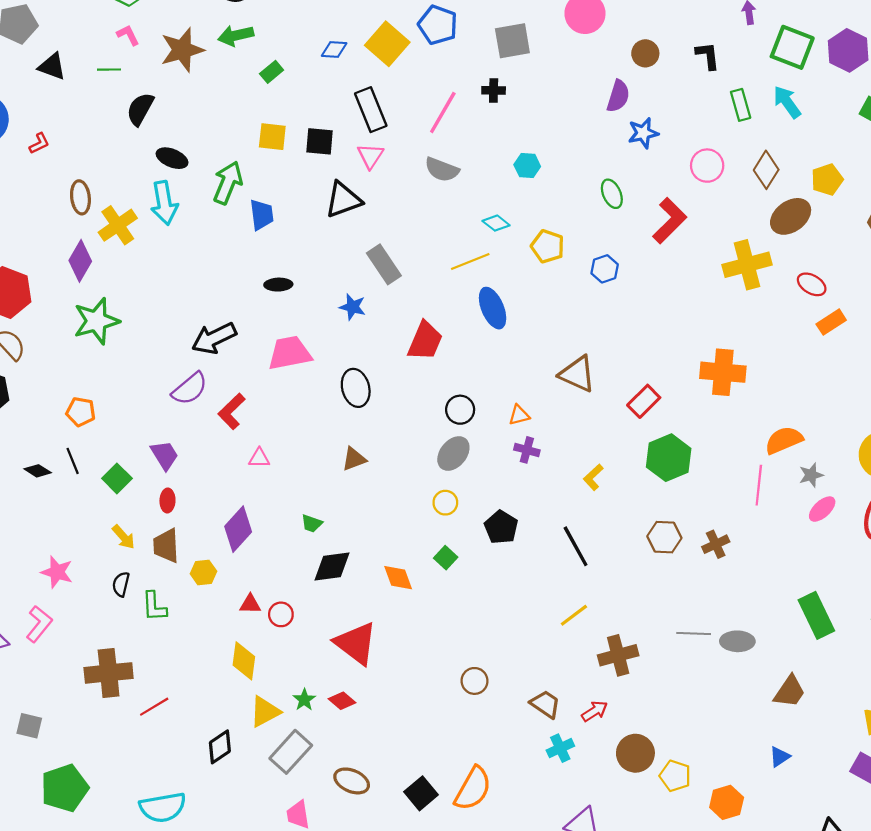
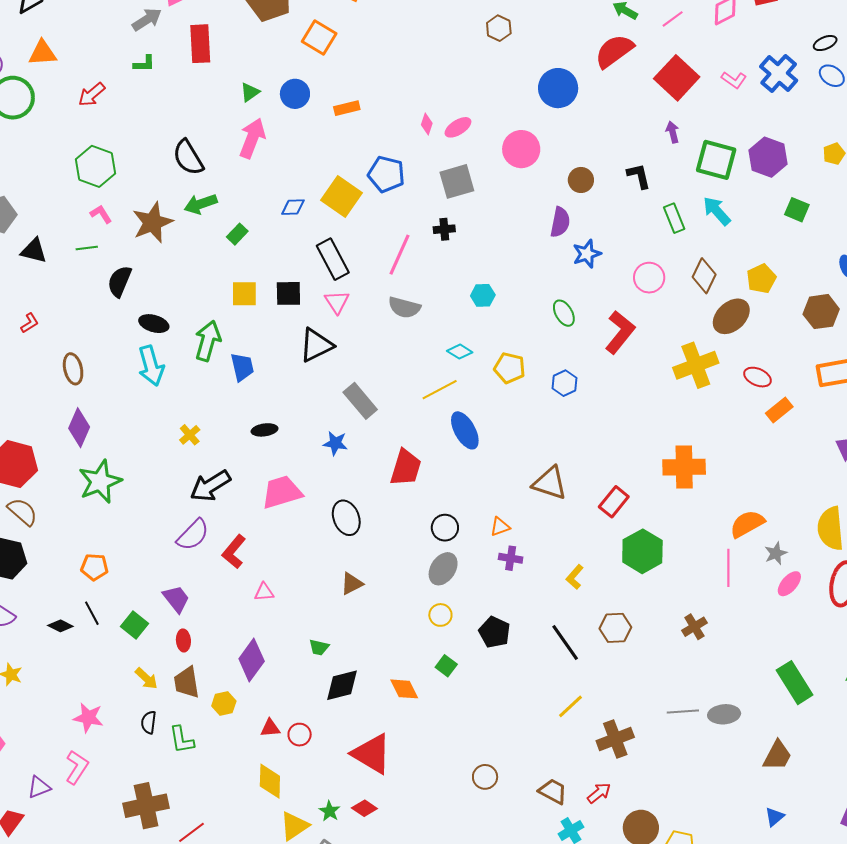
yellow cross: (118, 225) -> (190, 435), moved, size x0.6
brown hexagon: (664, 537) -> (615, 628), moved

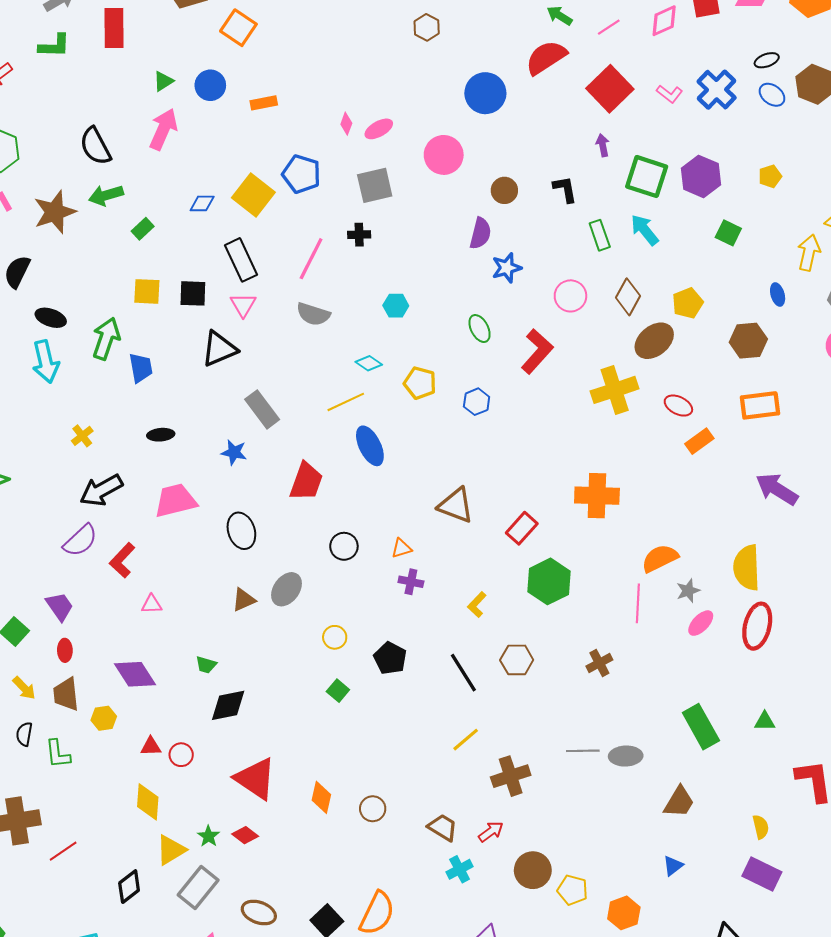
green L-shape: (144, 64) -> (54, 46), size x1.4
gray ellipse: (443, 569) -> (287, 589), moved
purple diamond: (252, 660) -> (135, 674), turned -72
orange diamond: (404, 689) -> (321, 797), moved, turned 36

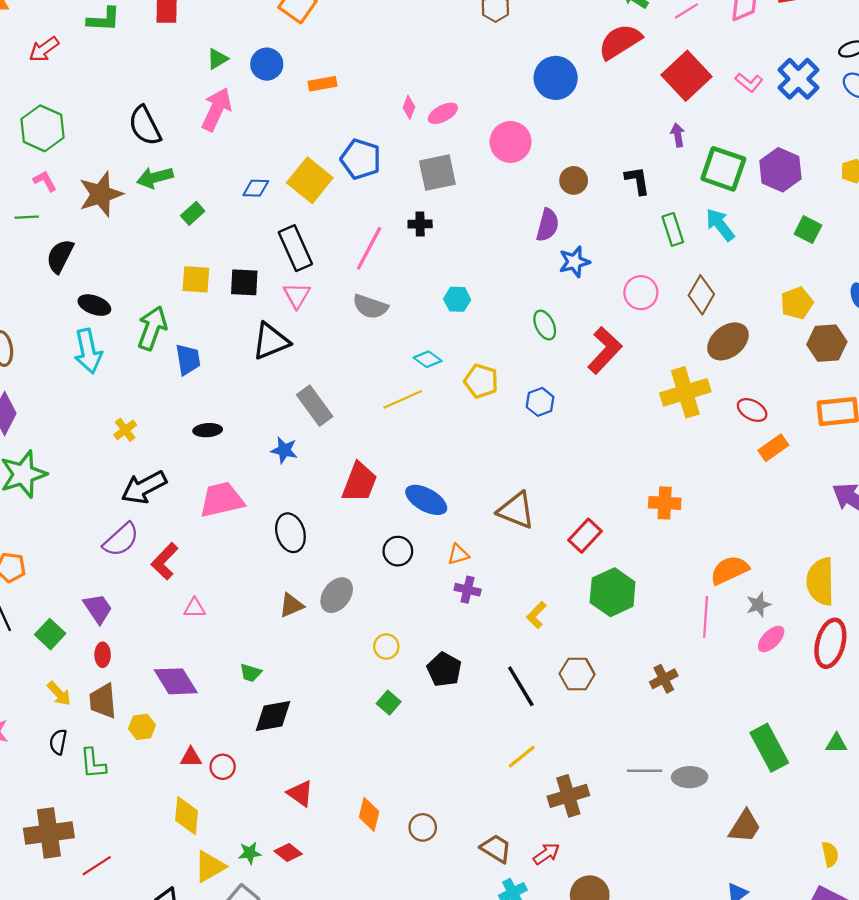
yellow pentagon: (688, 303) -> (797, 303), moved
blue ellipse: (370, 446) -> (426, 500), moved, turned -36
orange cross: (597, 496) -> (665, 503), size x0.7
red triangle: (255, 779) -> (300, 793), size x0.6
green star: (208, 836) -> (250, 853), turned 30

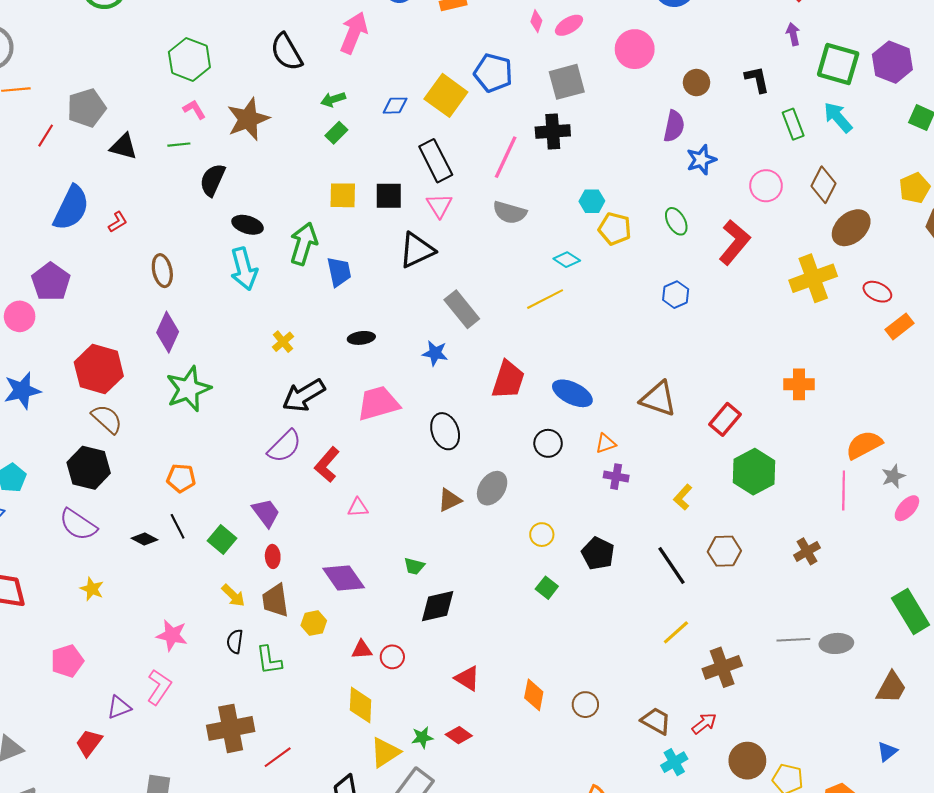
green arrow: (155, 178) -> (333, 99), moved, size x0.7
black cross: (420, 224) -> (553, 131), size x1.5
yellow pentagon: (481, 381) -> (615, 229), moved

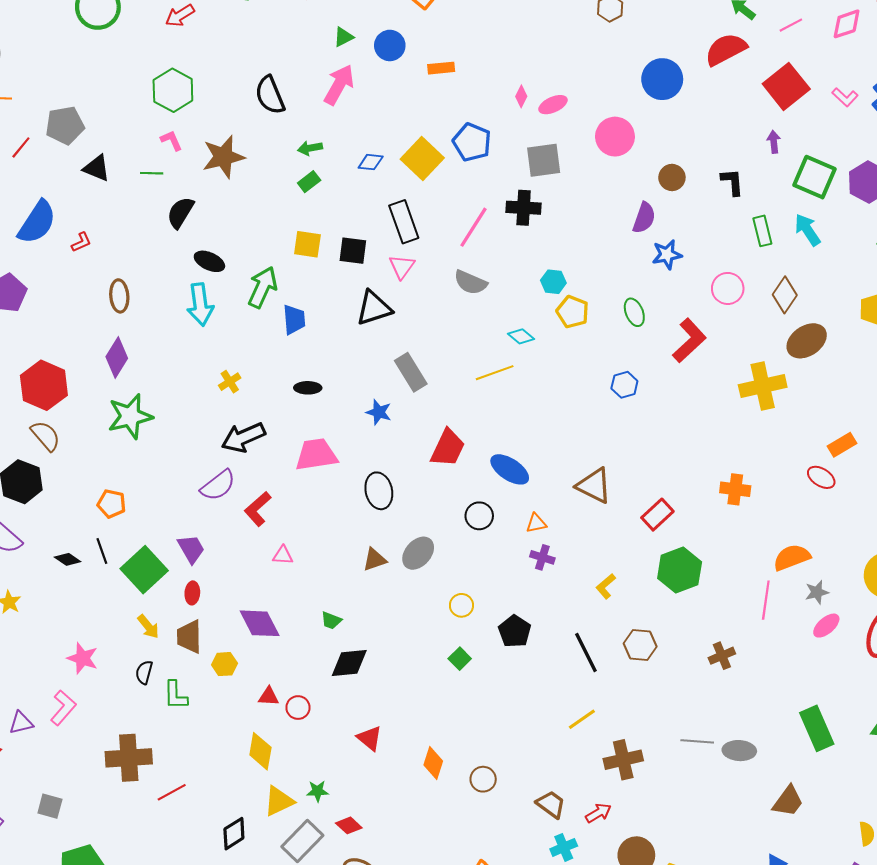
red ellipse: (877, 292) -> (821, 477), moved
green square: (222, 539) -> (144, 570), size x1.6
red diamond: (459, 735) -> (349, 825), moved

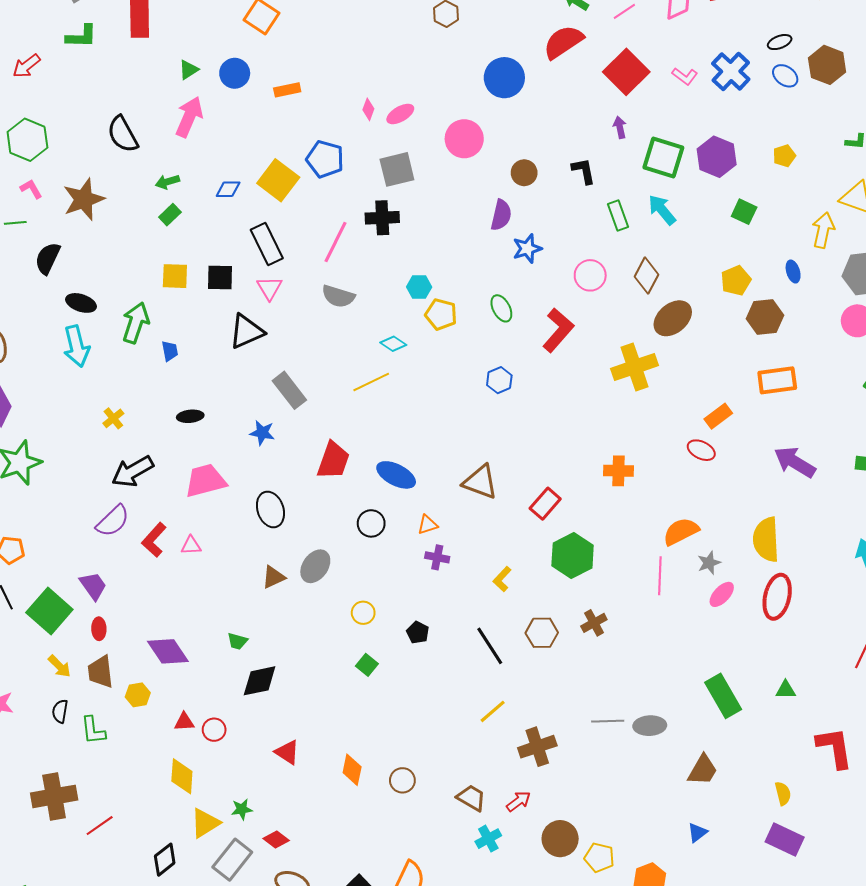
blue trapezoid: (294, 319) -> (170, 351), size x0.7
pink triangle: (283, 555) -> (191, 545), moved
black pentagon: (515, 631) -> (418, 632), size x0.7
brown cross: (722, 656) -> (594, 623), moved

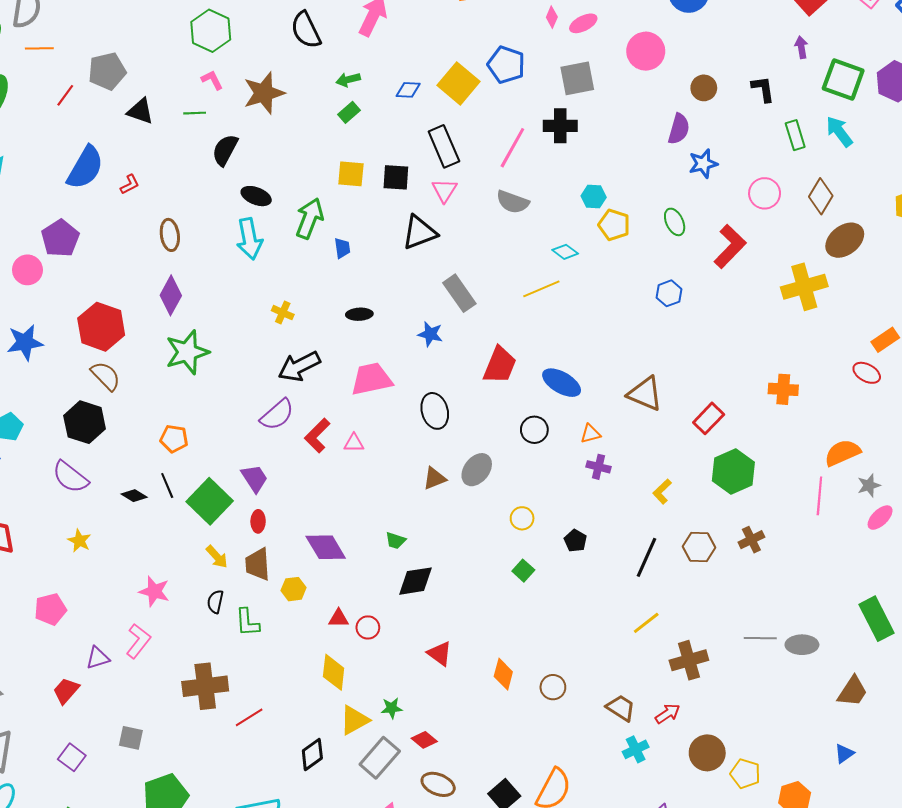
yellow cross: (113, 418) -> (283, 313), turned -30
black line: (490, 646) -> (646, 557), turned 54

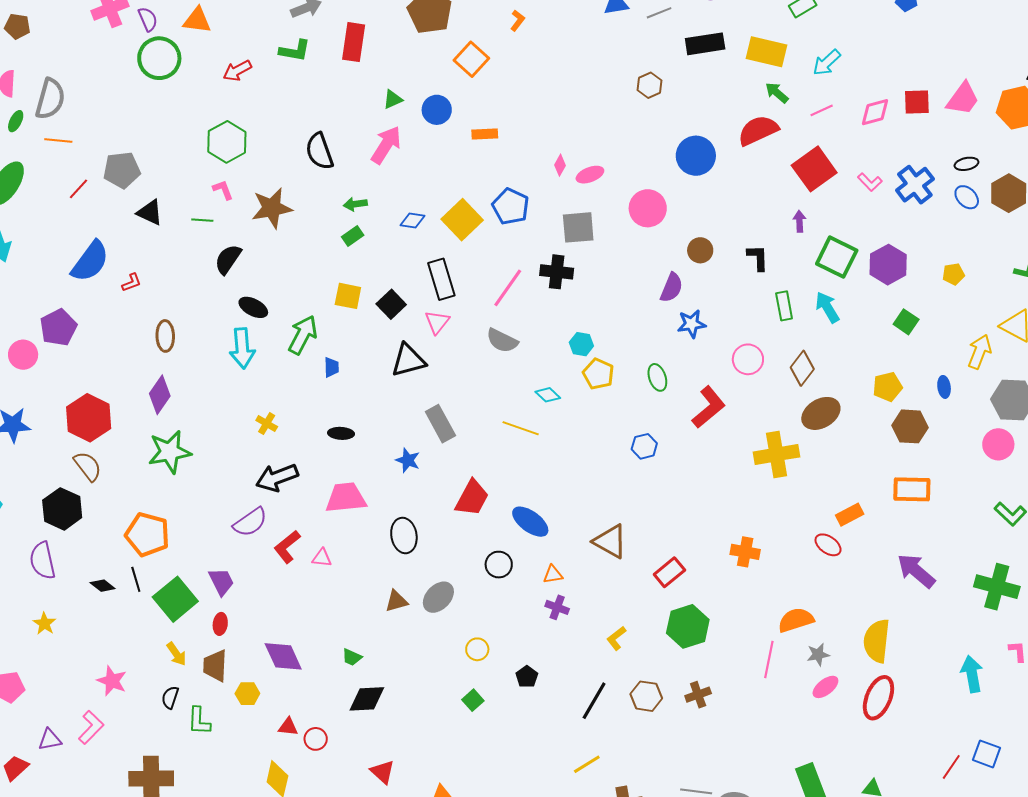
black square: (396, 177) -> (391, 304), turned 36
yellow line: (541, 289) -> (521, 428), turned 36
orange pentagon: (174, 439) -> (147, 534), size x1.6
purple semicircle: (70, 477) -> (43, 561), turned 33

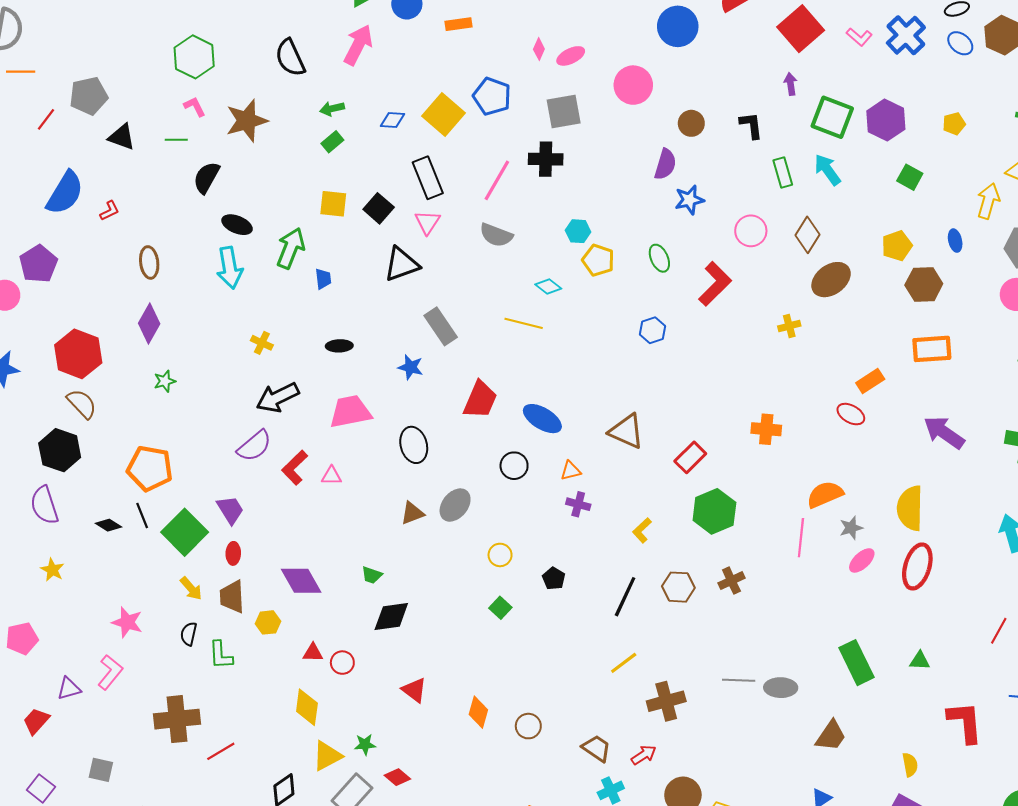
green star: (170, 452) -> (165, 381), size x0.5
yellow cross: (777, 454) -> (789, 326), size x0.5

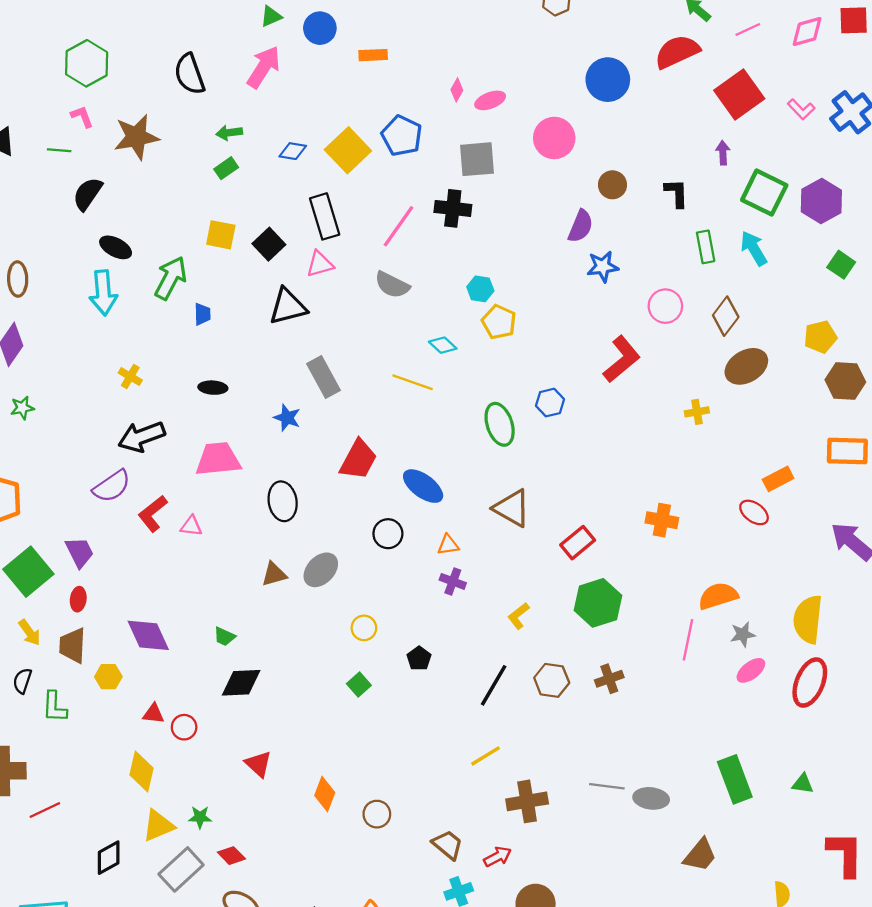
pink triangle: (427, 222) -> (320, 264), turned 36
green ellipse: (659, 258) -> (500, 424), moved, size x1.4

